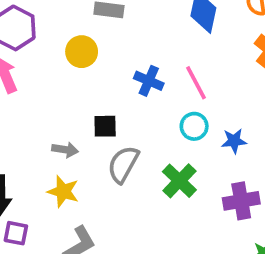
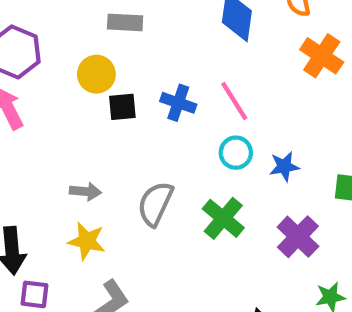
black square: (105, 126) -> (122, 107), moved
purple cross: (241, 201) -> (298, 237), turned -32

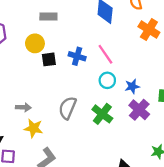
gray arrow: (85, 191) -> (23, 107), moved
purple cross: (298, 237) -> (139, 110), moved

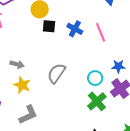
cyan circle: (107, 80) -> (95, 78), moved
green cross: (102, 114) -> (97, 101), moved

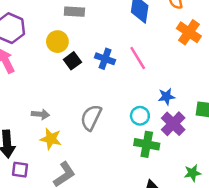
black square: (49, 26) -> (72, 61), turned -32
green cross: (97, 101) -> (147, 144), turned -30

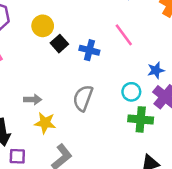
blue cross: (105, 59) -> (89, 50), moved

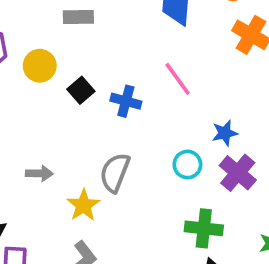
yellow circle: (43, 26) -> (40, 66), moved
green cross: (141, 119) -> (204, 228), moved
yellow star: (45, 123) -> (83, 205), moved, turned 30

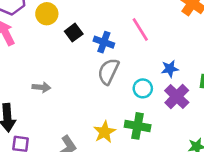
gray semicircle: (115, 173) -> (108, 71), moved
yellow star: (83, 205) -> (105, 132), moved
green cross: (204, 228) -> (138, 126), moved

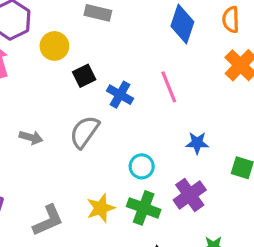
gray semicircle: (108, 71) -> (84, 132), moved
cyan circle: (143, 88) -> (142, 166), moved
purple cross: (177, 96) -> (190, 195), moved

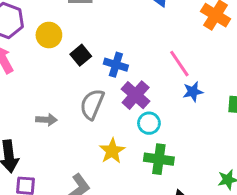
pink line: (169, 87) -> (179, 64), moved
purple cross: (190, 195) -> (136, 95), moved
yellow star: (101, 208) -> (112, 151), moved

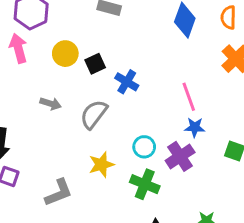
yellow circle: (49, 35) -> (65, 54), moved
purple cross: (136, 95) -> (180, 156), moved
gray arrow: (46, 120) -> (51, 104), moved

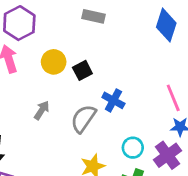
blue cross: (127, 82) -> (113, 100), moved
gray arrow: (51, 104) -> (42, 110), turned -72

